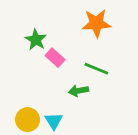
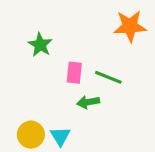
orange star: (96, 23) -> (130, 26), moved
pink rectangle: (55, 58) -> (74, 73), moved, turned 54

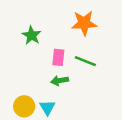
orange star: (130, 26) -> (84, 23), moved
green arrow: (88, 102) -> (60, 81), moved

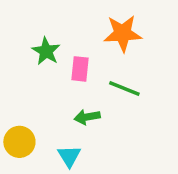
pink rectangle: (58, 57) -> (80, 69), moved
yellow circle: (24, 106) -> (19, 142), moved

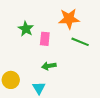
green line: (124, 88) -> (80, 42), moved

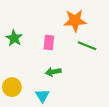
green star: (26, 29) -> (14, 38), moved

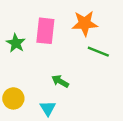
pink rectangle: (49, 42) -> (45, 31), moved, size x1.5
green arrow: (53, 72) -> (60, 81), turned 40

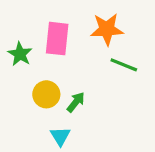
green arrow: (60, 81) -> (76, 102), turned 98
yellow circle: (13, 98) -> (46, 94), moved

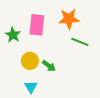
green arrow: (76, 102) -> (49, 66), turned 88
cyan triangle: (60, 136) -> (31, 87), moved

